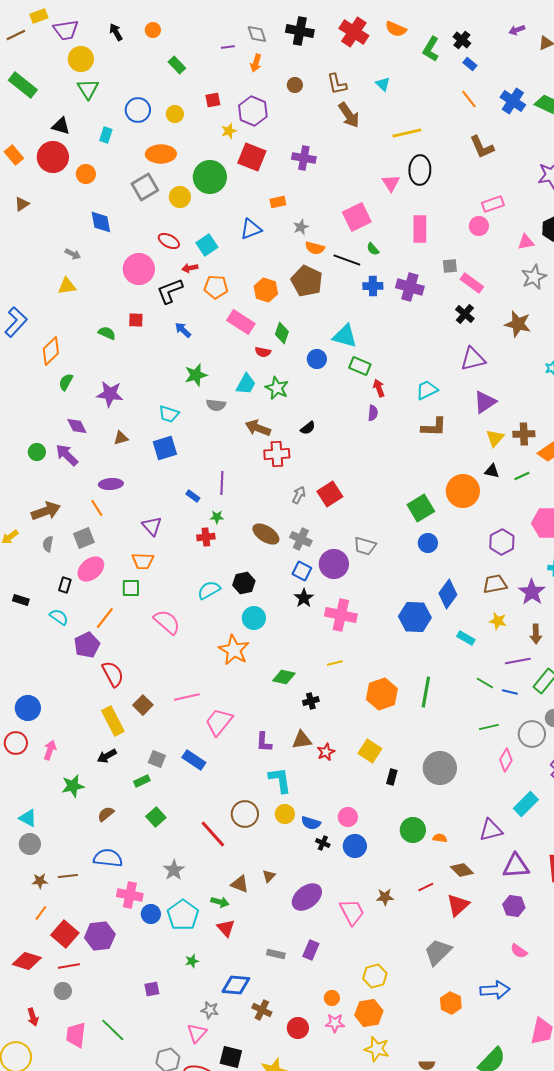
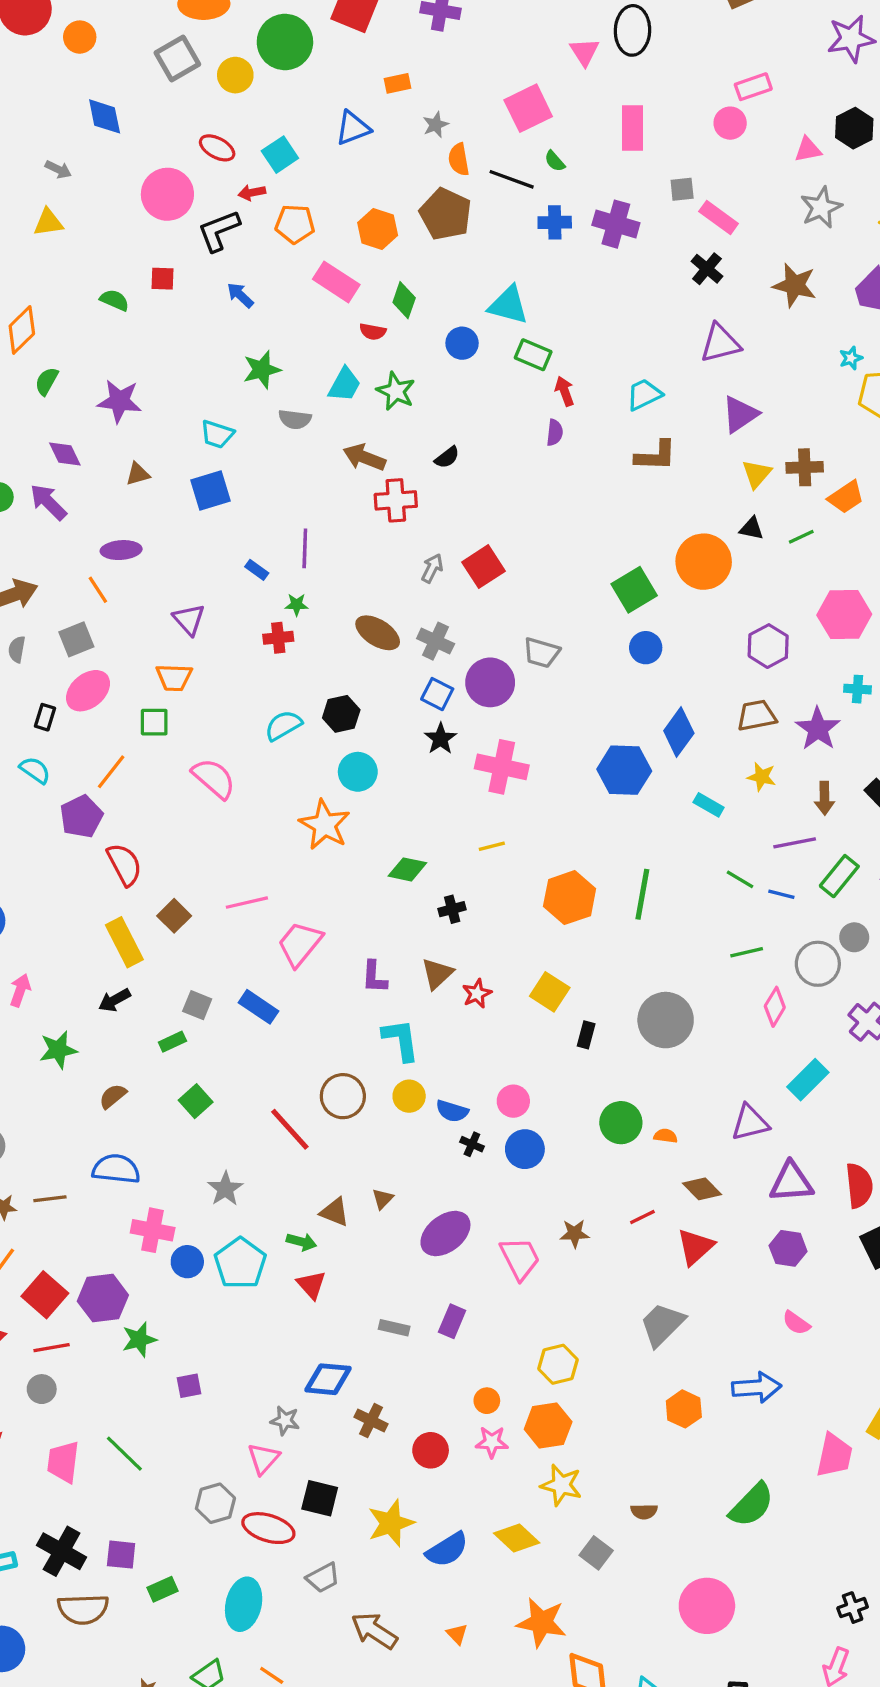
orange semicircle: (315, 248) -> (459, 159), turned 66
brown triangle: (302, 740) -> (437, 974), turned -35
green star: (192, 961) -> (139, 1339), moved, size x1.5

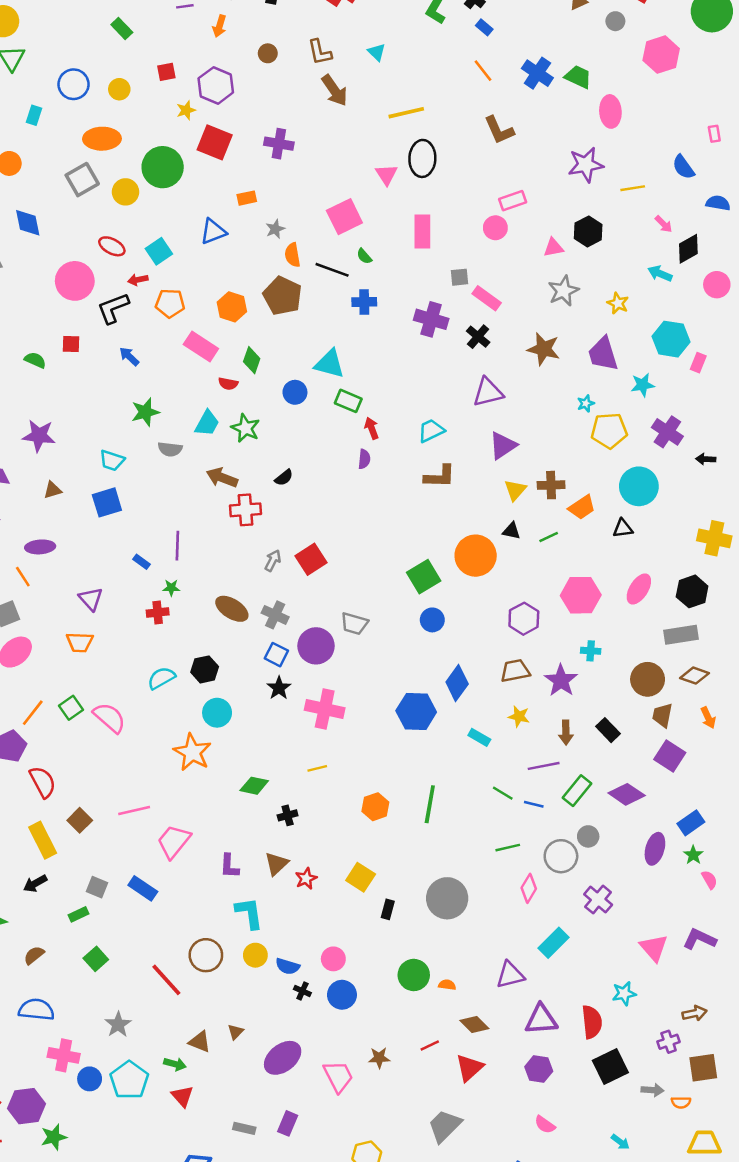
purple cross: (616, 224) -> (431, 319), moved
green square: (154, 722) -> (71, 708), moved, turned -35
orange hexagon: (570, 898) -> (375, 807), size x0.7

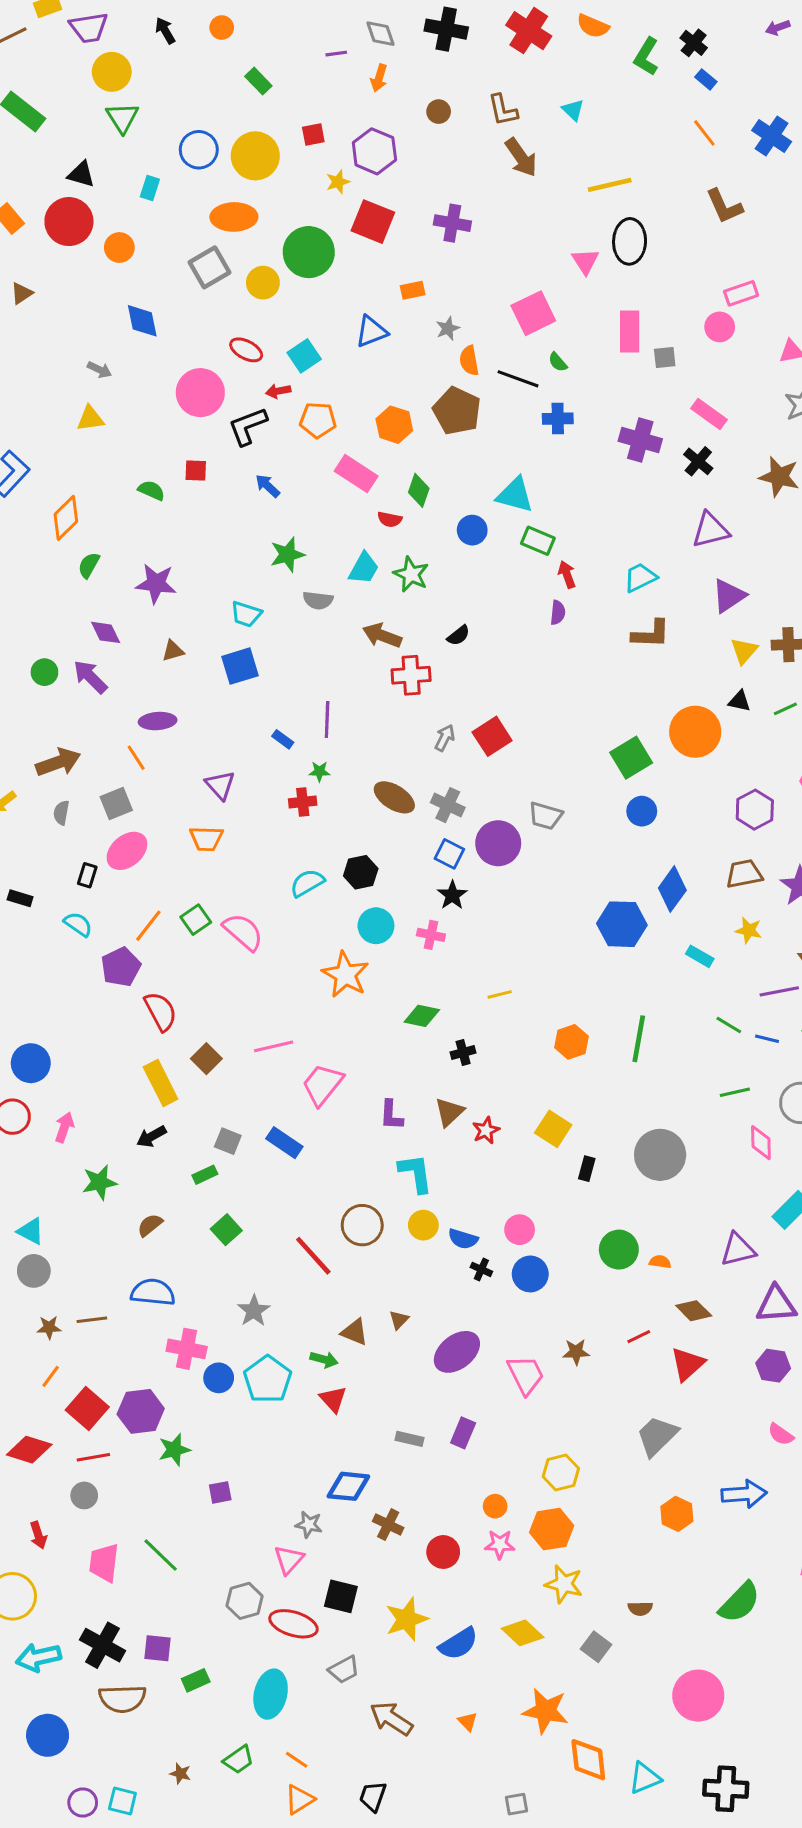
yellow circle: (119, 89) -> (255, 156), size x1.8
gray square: (459, 277) -> (665, 357), moved
pink cross: (325, 709) -> (431, 935), moved, size x0.6
pink diamond: (529, 888) -> (761, 1143), turned -32

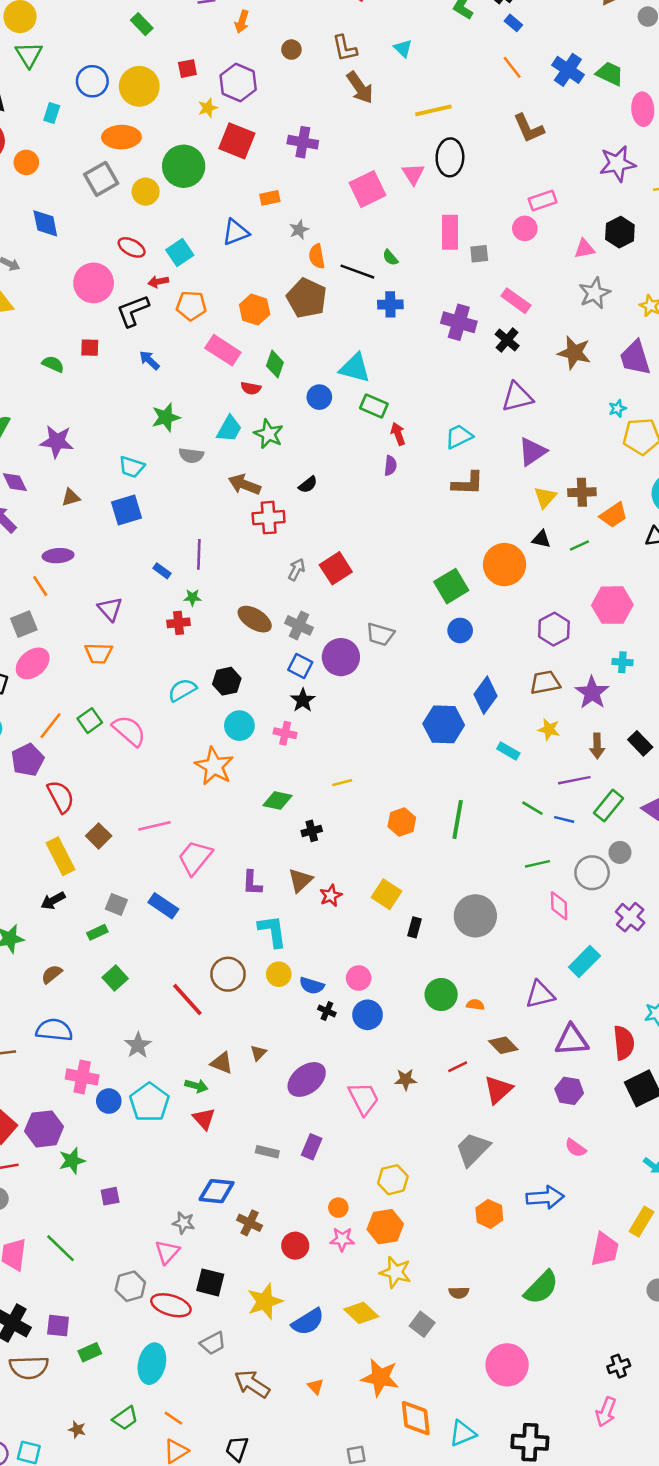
pink square: (533, 313) -> (368, 189), moved

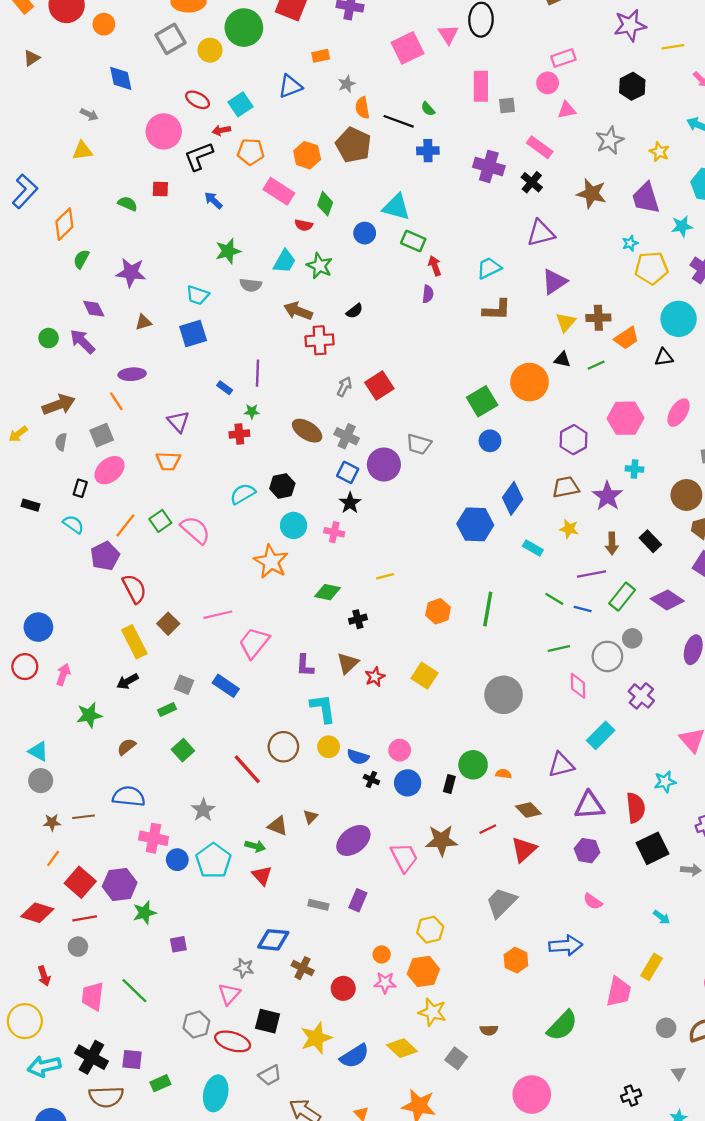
pink triangle: (584, 249) -> (567, 110), moved
black rectangle: (414, 927) -> (449, 784), moved
brown star: (406, 1079) -> (441, 840), size x1.6

